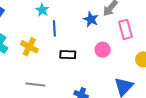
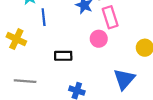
pink rectangle: (125, 29) -> (110, 17), moved
black rectangle: (68, 55) -> (63, 56), moved

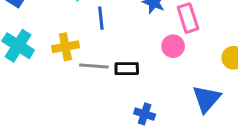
yellow cross: (16, 39) -> (65, 47), turned -36
gray line: (25, 81) -> (94, 66), moved

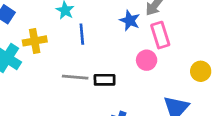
yellow cross: (65, 47) -> (35, 41), moved

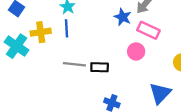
blue line: (82, 34) -> (67, 28), moved
pink rectangle: (160, 35) -> (148, 30), turned -50

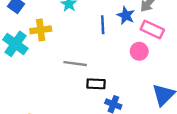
blue line: (67, 28) -> (103, 25), moved
black rectangle: (100, 67) -> (96, 84), moved

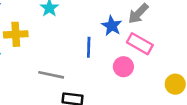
blue line: (103, 25) -> (89, 47), moved

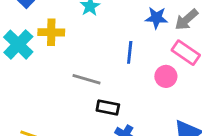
blue star: (112, 26) -> (156, 18), moved, turned -30

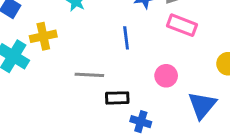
pink circle: (166, 76) -> (166, 76), moved

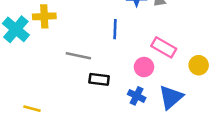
pink rectangle: (182, 25) -> (164, 47), moved
blue cross: (141, 122) -> (137, 96), moved

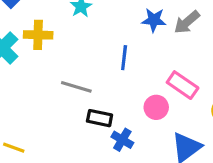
blue cross: (137, 96) -> (122, 140), moved

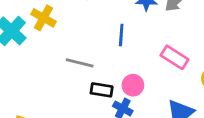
yellow cross: (38, 35) -> (44, 18), turned 30
pink circle: (156, 107) -> (133, 85), moved

